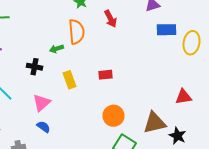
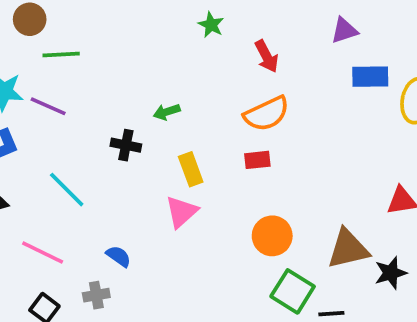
orange semicircle: (76, 32) -> (267, 114), moved, turned 70
pink triangle: (42, 103) -> (181, 212), moved
blue semicircle: (44, 127) -> (119, 256), moved
black star: (178, 136) -> (391, 273), turned 30

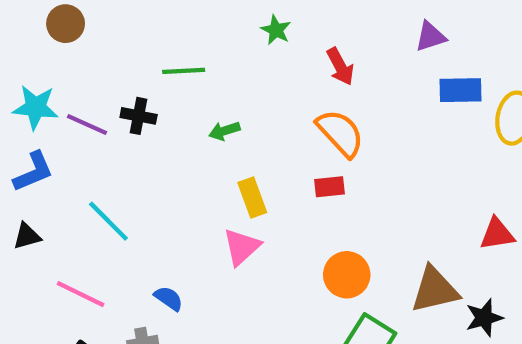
green line: (61, 54) -> (184, 71), moved
orange semicircle: (267, 114) -> (340, 133), turned -108
black cross: (126, 145) -> (139, 116), moved

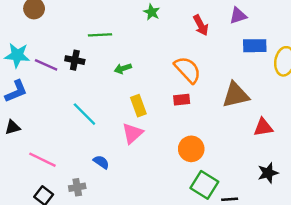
red arrow: (340, 67) -> (201, 25), moved
cyan line: (108, 221) -> (84, 114), moved
red triangle: (497, 234) -> (263, 127), moved
brown triangle: (435, 290) -> (236, 95), moved
blue semicircle: (169, 298) -> (101, 162), moved

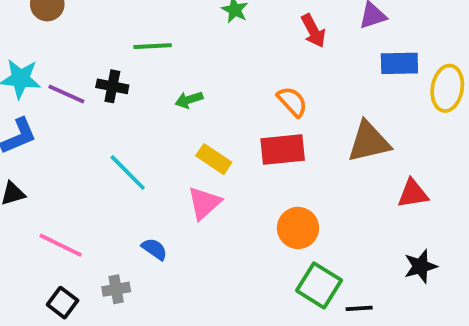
orange semicircle: (188, 70) -> (292, 102), size x0.7
red rectangle: (182, 100) -> (283, 150), size x1.6
yellow rectangle: (138, 106) -> (214, 159), turned -36

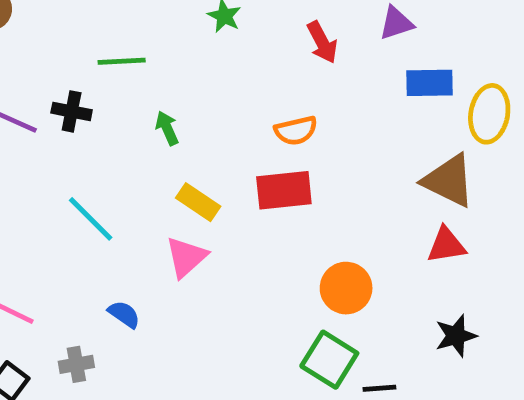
green arrow: (189, 100) -> (167, 128), turned 84
orange semicircle: (292, 102) -> (296, 131), turned 120
brown triangle: (369, 142) -> (449, 181), moved, turned 39
orange circle: (298, 228) -> (346, 288), moved

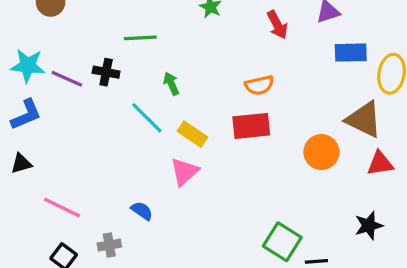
cyan line: (91, 219) -> (147, 118), moved
red triangle: (446, 245) -> (380, 163), moved
orange circle: (346, 288) -> (321, 152), moved

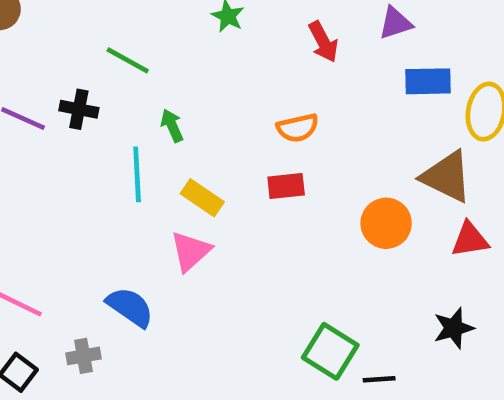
green line: (140, 38) -> (128, 60), turned 32
cyan line: (147, 118) -> (137, 174), turned 42
red rectangle: (251, 126) -> (286, 186), size x0.7
blue semicircle: (142, 211) -> (130, 307), size x1.5

